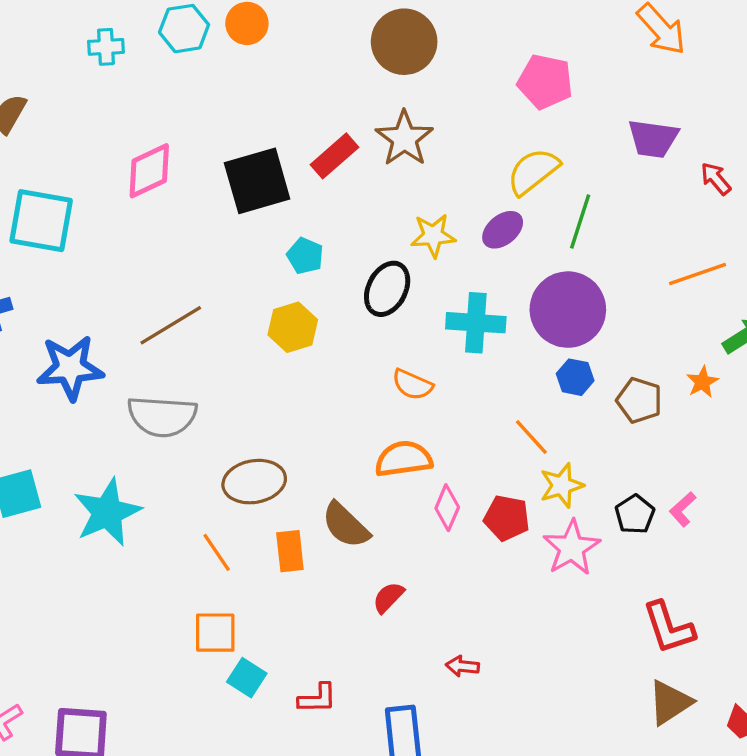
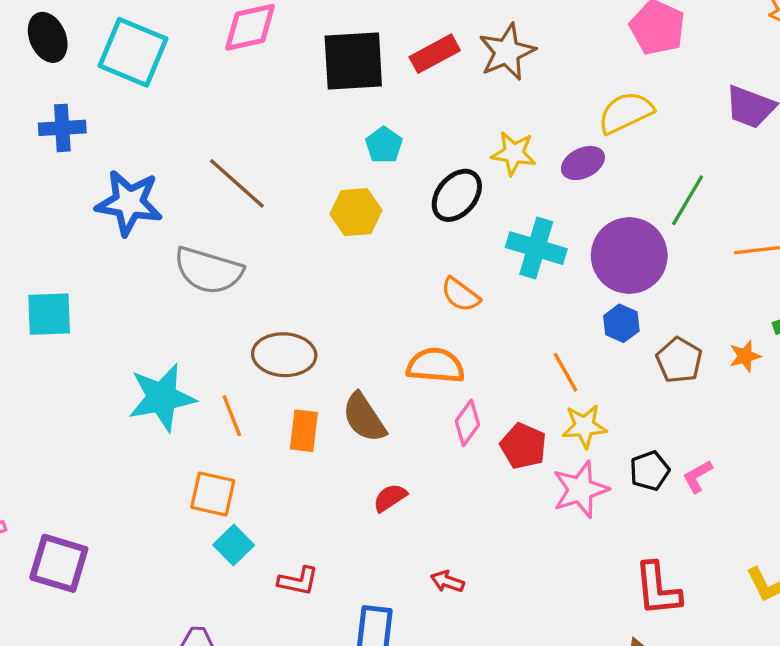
green line: (580, 221) -> (688, 200), moved
brown line: (171, 325) -> (237, 183), turned 60
cyan star: (107, 512) -> (162, 398), moved

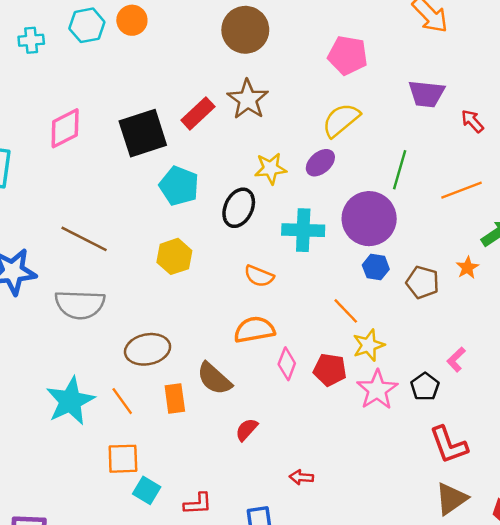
cyan pentagon: (384, 145) -> (179, 186), size x1.5
yellow hexagon: (356, 212) -> (174, 256), moved
black pentagon: (650, 471) -> (425, 387), moved

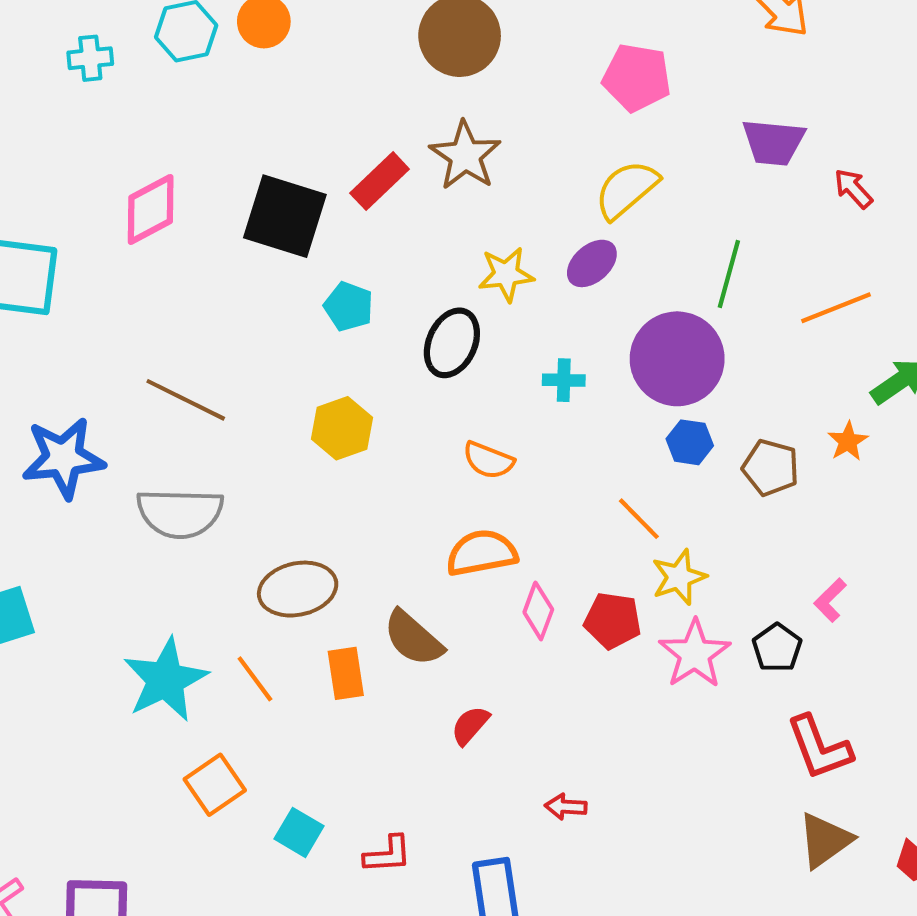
black square: (143, 133) -> (285, 216), turned 36
cyan pentagon: (179, 186) -> (349, 306), size x0.7
cyan cross: (303, 230) -> (564, 380), size x0.6
orange square: (123, 459) -> (215, 785), moved, turned -32

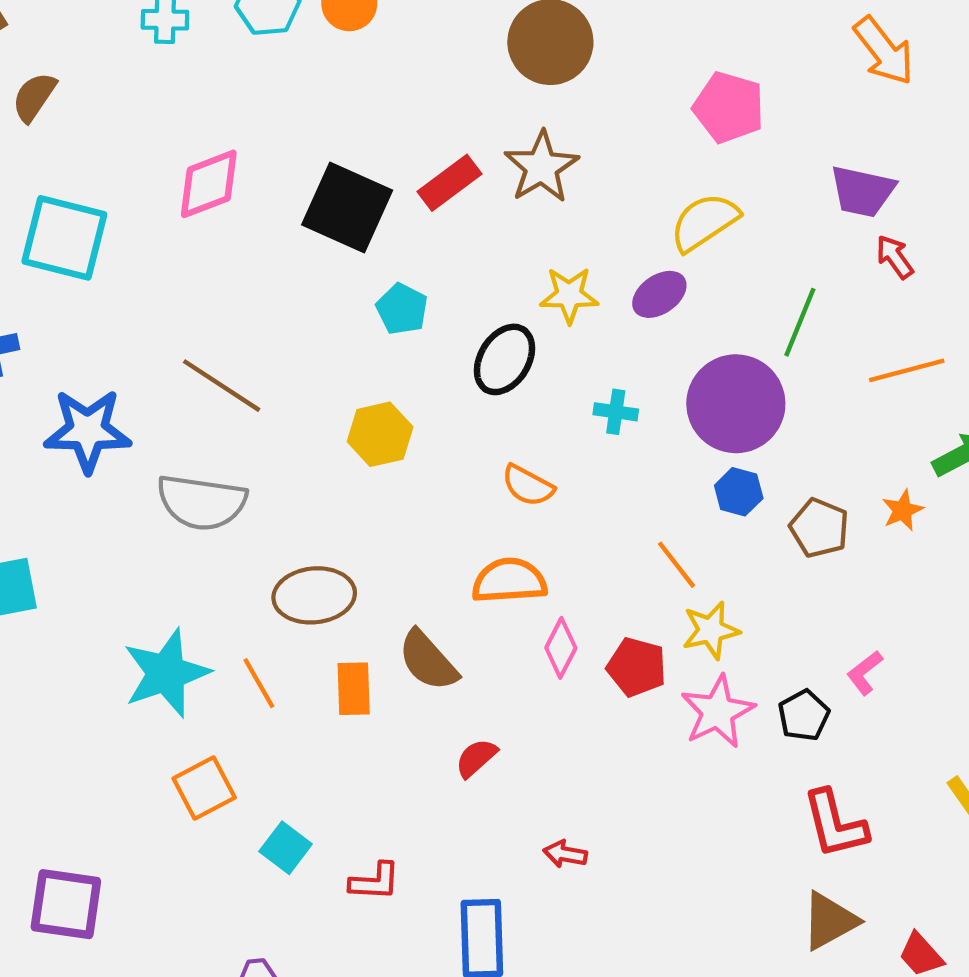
red arrow: (853, 189) -> (895, 257), moved

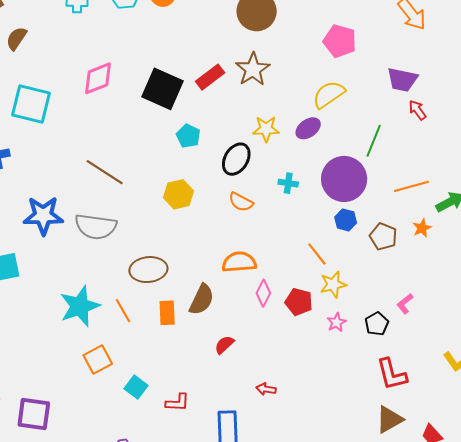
orange line: (907, 370) -> (411, 186), moved
blue star: (88, 431) -> (43, 216), moved
orange semicircle: (528, 486) -> (241, 202), moved
brown semicircle: (428, 661) -> (202, 300), turned -112
pink star: (718, 712) -> (337, 322), size x0.6

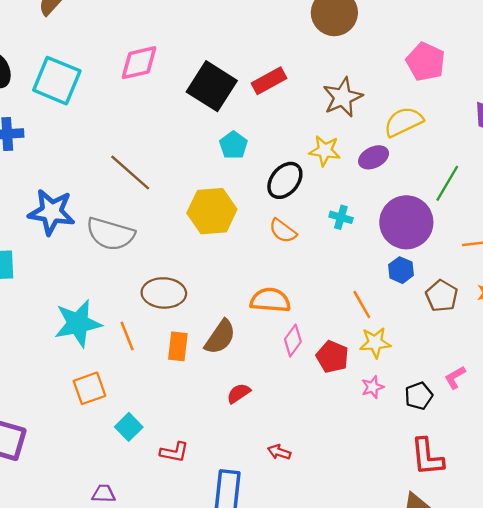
brown star: (253, 69) -> (343, 97), moved
yellow hexagon: (179, 194) -> (212, 211), size x1.4

